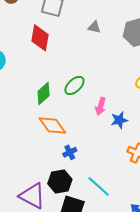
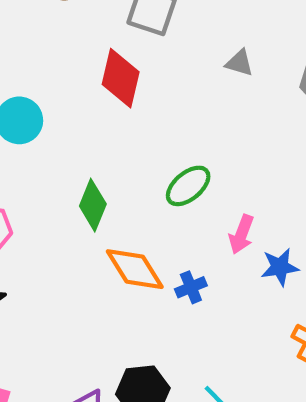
green diamond: (44, 93) -> (93, 205), moved, turned -30
blue cross: (70, 152) -> (191, 287), moved

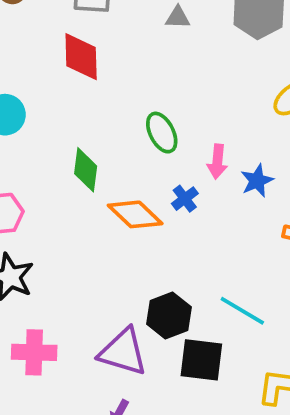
green ellipse: (188, 186) -> (162, 133), turned -63
blue cross: (191, 287) -> (185, 199), moved

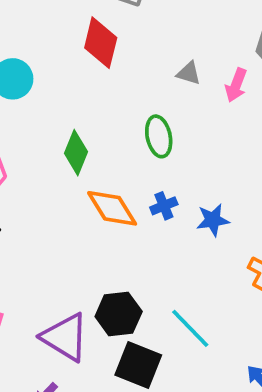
gray triangle: (178, 18) -> (189, 73), moved
pink arrow: (217, 162) -> (236, 85), moved
blue star: (257, 181) -> (213, 220), moved

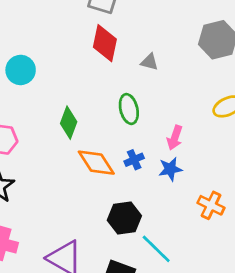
red diamond: (101, 43) -> (105, 43), moved
pink arrow: (236, 85) -> (175, 138), moved
black hexagon: (119, 314) -> (124, 218), moved

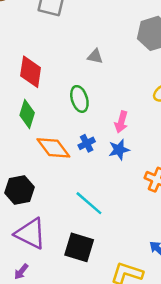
red diamond: (105, 43) -> (31, 72), moved
black hexagon: (124, 218) -> (19, 190), moved
cyan line: (156, 249) -> (89, 203), moved

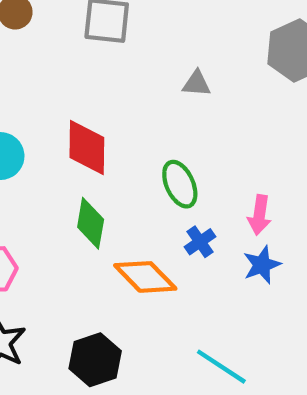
gray triangle: (95, 56) -> (197, 84), moved
blue cross: (87, 143) -> (200, 242), moved

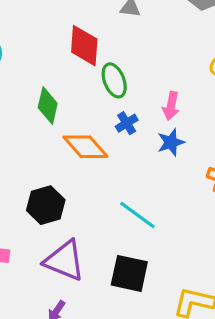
red diamond: (87, 147) -> (84, 46), moved

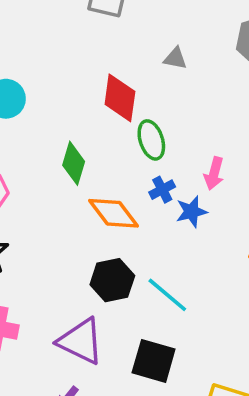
blue star: (171, 142) -> (191, 212), moved
black hexagon: (46, 205) -> (112, 280), moved

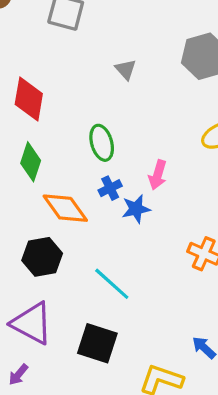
gray triangle: (175, 58) -> (126, 70), turned 35
red diamond: (120, 98) -> (29, 99), moved
black hexagon: (112, 280) -> (42, 257), moved

